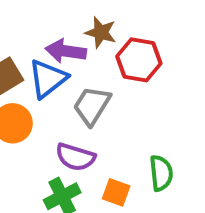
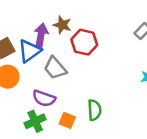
purple arrow: (66, 51) -> (41, 35), turned 90
gray trapezoid: (92, 106) -> (55, 68), turned -75

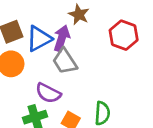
purple arrow: (41, 35) -> (62, 38), moved
red hexagon: (84, 42) -> (124, 35), moved

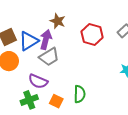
gray trapezoid: (65, 61) -> (49, 57), turned -85

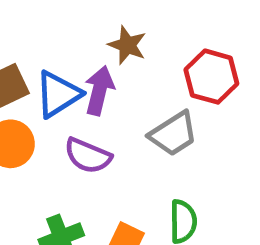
gray trapezoid: (49, 57) -> (173, 134), moved
purple semicircle: (38, 81) -> (88, 156), moved

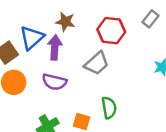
blue triangle: (58, 94) -> (32, 38), moved

